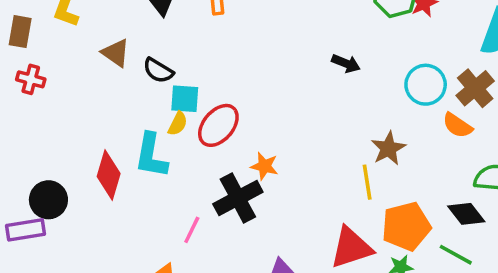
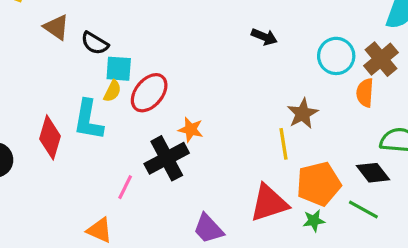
orange semicircle: (457, 125) -> (365, 93), turned 60

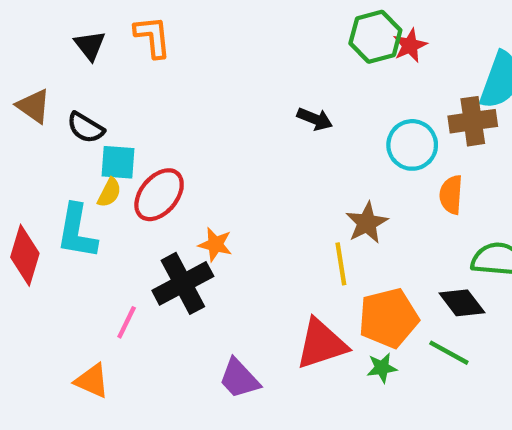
brown cross: (381, 59) -> (473, 121), moved, turned 32

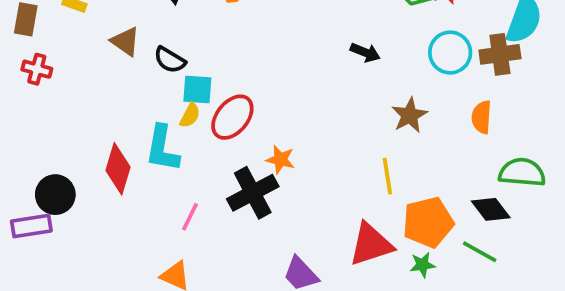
cyan circle: (412, 145) -> (450, 53), moved
brown star: (367, 223) -> (410, 115), moved
pink line: (127, 322) -> (190, 217), moved

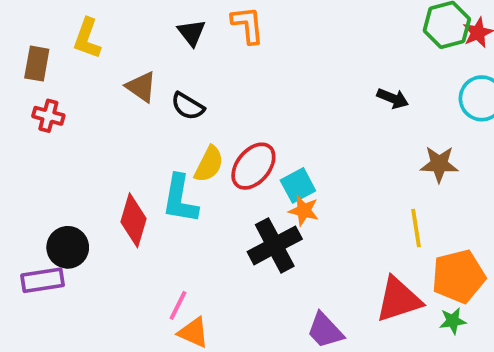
cyan square: (197, 89) -> (298, 185), moved, turned -32
yellow semicircle: (190, 115) -> (209, 164), size x1.4
brown star: (410, 115) -> (439, 164), turned 30
pink line: (190, 217) -> (178, 305), moved

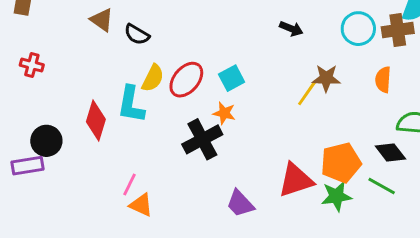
red cross: (48, 116) -> (32, 65), moved
cyan square: (298, 185) -> (232, 78), moved
yellow line: (416, 228) -> (307, 93), moved, turned 44
green star: (453, 321) -> (336, 196), size x1.5

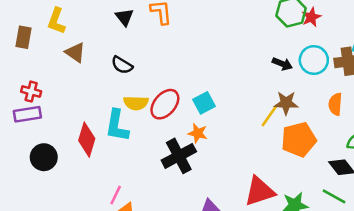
brown triangle: (102, 20) -> (75, 52), moved
black arrow: (291, 29) -> (282, 64), moved
yellow semicircle: (153, 78) -> (136, 103), turned 65
orange pentagon: (341, 163) -> (299, 140), moved
purple rectangle: (27, 166) -> (27, 114), moved

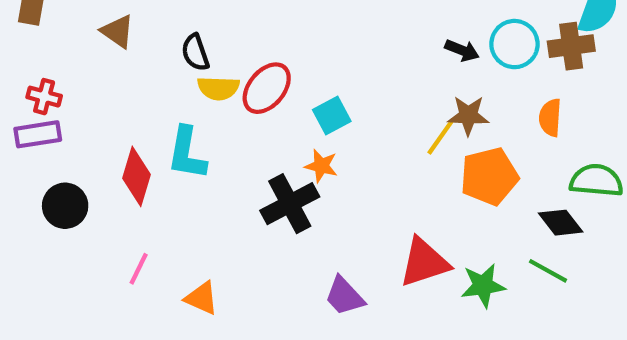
black semicircle: (122, 65) -> (195, 52), turned 40
yellow semicircle: (136, 103) -> (218, 88), moved
red ellipse: (165, 104) -> (267, 88), moved
pink line: (116, 195) -> (139, 269), moved

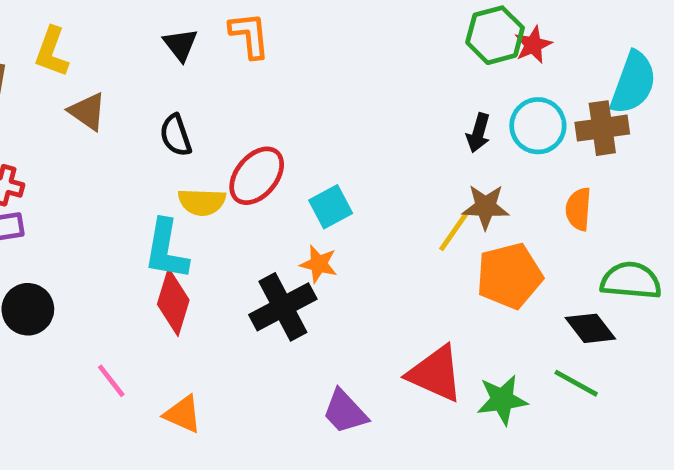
black arrow: (462, 50) -> (478, 133), turned 84
yellow semicircle: (218, 88) -> (202, 202), moved
red diamond: (136, 176) -> (173, 302), moved
red triangle: (424, 262) -> (435, 374), turned 42
pink line: (139, 269) -> (111, 381), turned -64

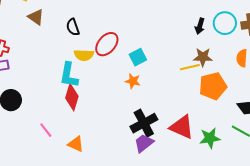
yellow line: (455, 231) -> (190, 67), turned 42
black cross: (283, 307) -> (144, 123), moved
purple trapezoid: (345, 412) -> (144, 143), turned 95

